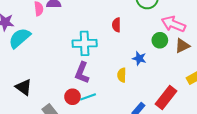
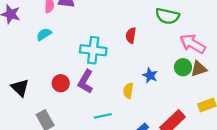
cyan semicircle: (20, 38) -> (44, 34), moved, size x0.6
green circle: (160, 40) -> (183, 67), moved
red circle: (73, 97) -> (61, 83), moved
cyan line: (88, 97) -> (103, 116), moved

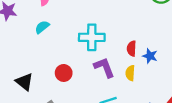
red semicircle: (131, 35) -> (132, 49), moved
purple L-shape: (86, 82) -> (104, 67), moved, turned 135

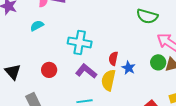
purple L-shape: (104, 67) -> (86, 71), turned -40
yellow semicircle: (130, 73) -> (108, 80), size x1.5

